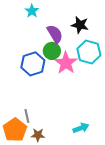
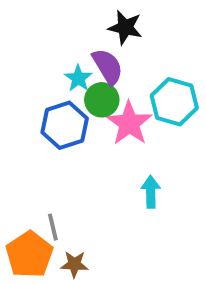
cyan star: (32, 11) -> (78, 78), moved
black star: (80, 25) -> (125, 27), moved
cyan arrow: (81, 128) -> (151, 192), moved, turned -70

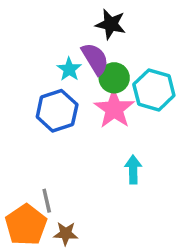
green circle: (102, 100) -> (114, 78), moved

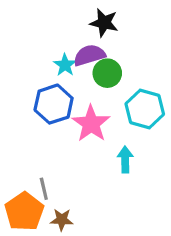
purple semicircle: (95, 59) -> (89, 55), turned -76
cyan hexagon: (154, 90) -> (145, 109), moved
pink star: (114, 109) -> (91, 124), moved

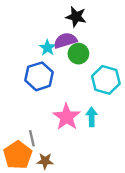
pink star: (91, 124) -> (67, 117), moved

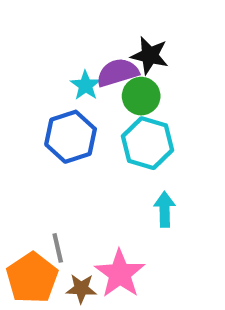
black star: (76, 17) -> (150, 55), moved
cyan hexagon: (106, 80) -> (148, 143), moved
pink star: (67, 117) -> (120, 274), moved

